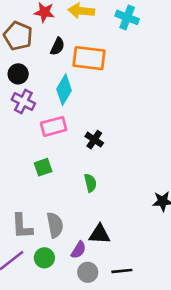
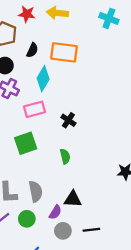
cyan cross: (127, 17) -> (109, 18), moved
black semicircle: (58, 46) -> (32, 50), moved
green square: (43, 167) -> (26, 143), size x1.5

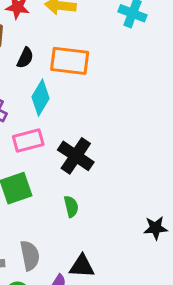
black cross: (68, 120) -> (76, 156), size x1.6

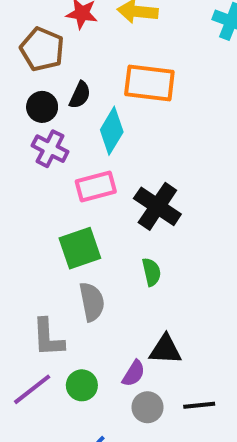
black semicircle: (25, 58) -> (80, 95), moved
gray semicircle: (30, 256) -> (92, 302), moved

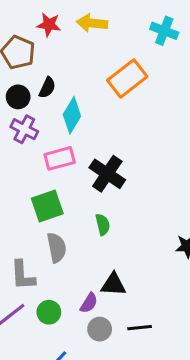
orange rectangle: (149, 83) -> (127, 78), moved, turned -45

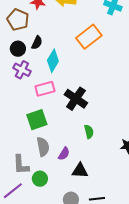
green semicircle: (103, 225) -> (89, 132), moved
purple semicircle: (89, 303) -> (64, 154), moved
green circle: (49, 312) -> (40, 179), moved

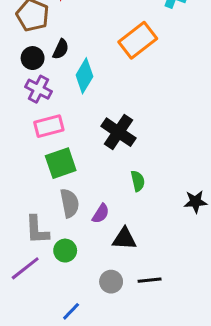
pink rectangle: (45, 89) -> (49, 126), moved

